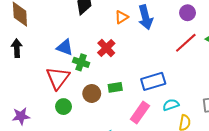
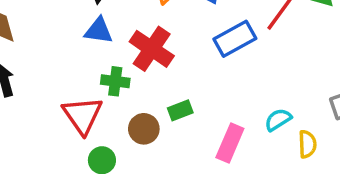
blue triangle: (65, 47) -> (99, 31), moved
red cross: (106, 48) -> (152, 49), size x1.4
blue rectangle: (153, 81) -> (235, 39), moved

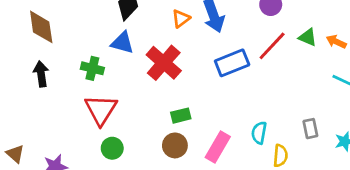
green cross: (115, 81) -> (92, 68), moved
cyan semicircle: (278, 120) -> (259, 133), turned -55
brown circle: (144, 129) -> (175, 145), moved

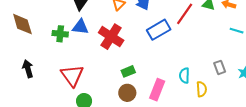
green cross: (92, 68) -> (60, 34), moved
black arrow: (41, 74) -> (28, 69), moved

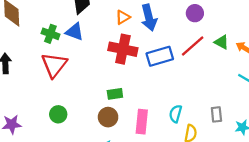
red cross: (111, 37) -> (123, 49), moved, turned -35
red triangle: (72, 75) -> (54, 65), moved
pink rectangle: (157, 90) -> (142, 122), turned -30

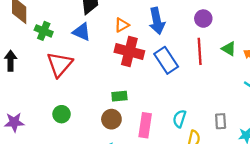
orange triangle: (123, 17) -> (122, 25), moved
green cross: (50, 34) -> (44, 31), moved
red line: (193, 46) -> (200, 51), turned -55
blue rectangle: (160, 56) -> (166, 60), turned 70

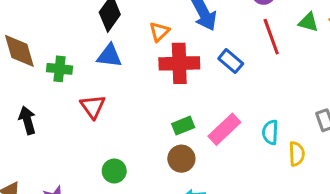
blue rectangle: (166, 60) -> (231, 61), size x0.7
red triangle: (60, 64) -> (93, 107), size x0.7
pink rectangle: (145, 125) -> (224, 129), moved, turned 55

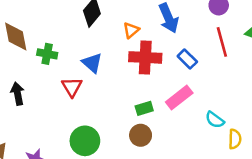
blue triangle: (109, 56) -> (92, 63), moved, turned 30
pink rectangle: (224, 129) -> (179, 98), moved
cyan semicircle: (270, 132) -> (215, 120), turned -60
green circle: (114, 171) -> (85, 141), size x1.5

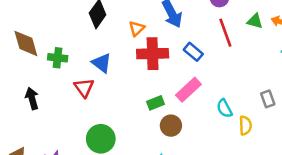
cyan semicircle: (215, 120) -> (224, 108), turned 30
brown circle: (141, 135) -> (171, 126), moved

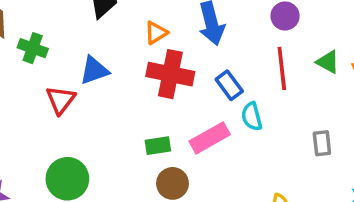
blue triangle: (102, 63) -> (94, 70), turned 50
gray rectangle: (268, 99) -> (322, 143), moved
cyan semicircle: (224, 108) -> (252, 116), moved

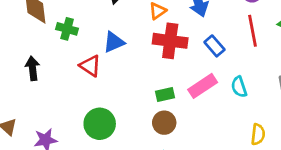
red triangle: (60, 100) -> (90, 66), turned -30
cyan semicircle: (252, 116) -> (239, 87), moved
brown circle: (172, 183) -> (164, 123), moved

